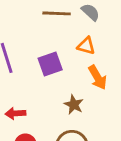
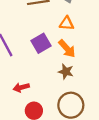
orange arrow: (98, 77) -> (67, 49), moved

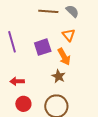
orange triangle: (67, 23) -> (69, 35), turned 32

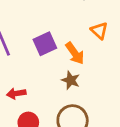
orange triangle: (69, 35) -> (99, 31), moved

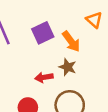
red arrow: (16, 93) -> (44, 77), moved

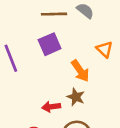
purple square: (43, 33) -> (50, 44), moved

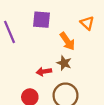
purple square: (50, 44) -> (41, 20), turned 30

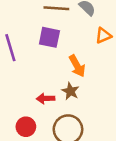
orange triangle: (87, 23) -> (103, 36), moved, turned 48

